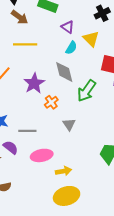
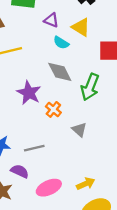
cyan semicircle: (71, 48) -> (61, 43), turned 104
pink ellipse: (42, 155) -> (49, 188), moved

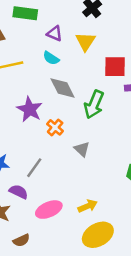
yellow triangle: (81, 27) -> (85, 42), turned 30
cyan semicircle: (61, 43) -> (51, 58), moved
gray line: (34, 148) -> (34, 168), turned -42

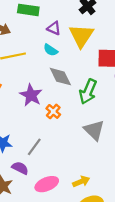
yellow triangle: (85, 42) -> (81, 36), size x1.4
gray triangle: (82, 149) -> (94, 130), moved, size x1.5

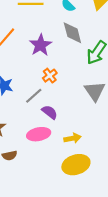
orange cross: (53, 111) -> (50, 76), moved
purple semicircle: (20, 168) -> (50, 112), moved

